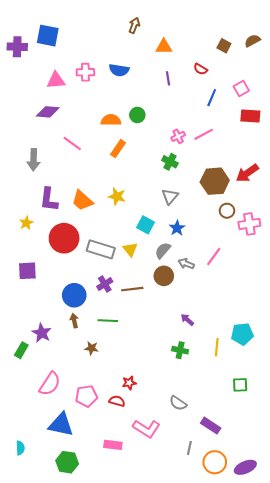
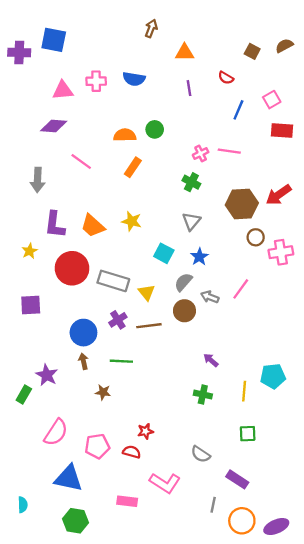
pink line: (204, 134) -> (229, 151), turned 36
yellow triangle: (130, 249) -> (147, 292), moved
green square: (240, 385) -> (248, 434), moved

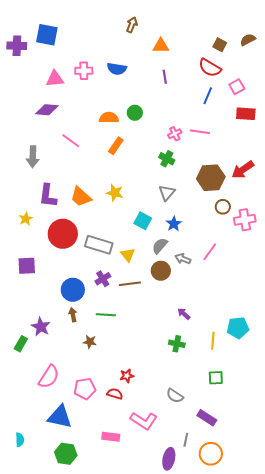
red semicircle: (226, 78) -> (210, 68), moved, size x1.6
purple ellipse: (276, 527) -> (169, 459), moved, turned -55

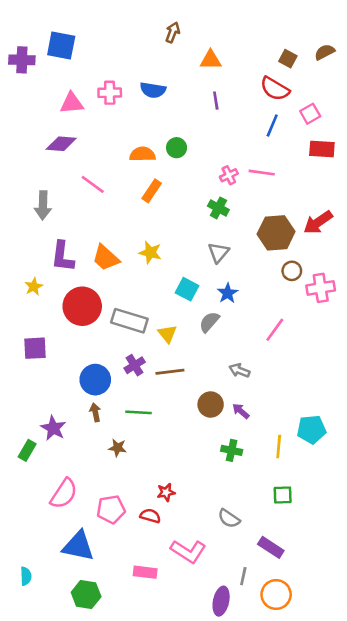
gray arrow: (183, 259) -> (239, 370), moved
brown circle: (161, 271) -> (211, 405), moved

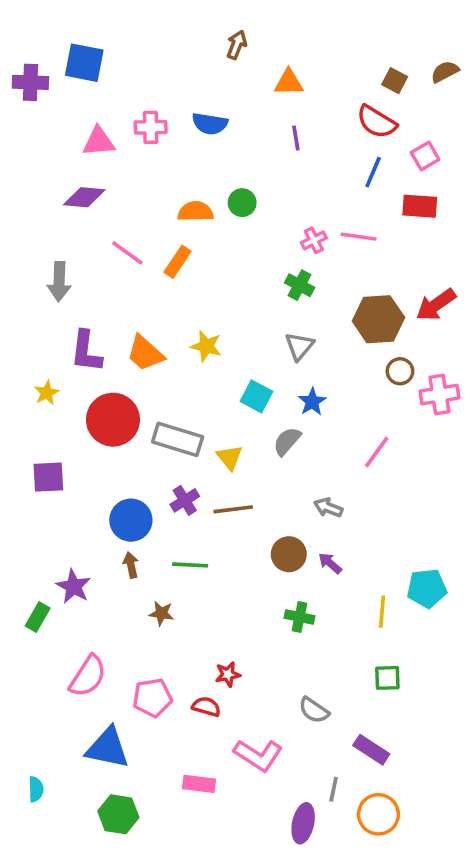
red rectangle: (322, 149) -> (420, 206), moved
orange rectangle: (152, 191) -> (178, 262), moved
green cross: (232, 450) -> (300, 617), moved

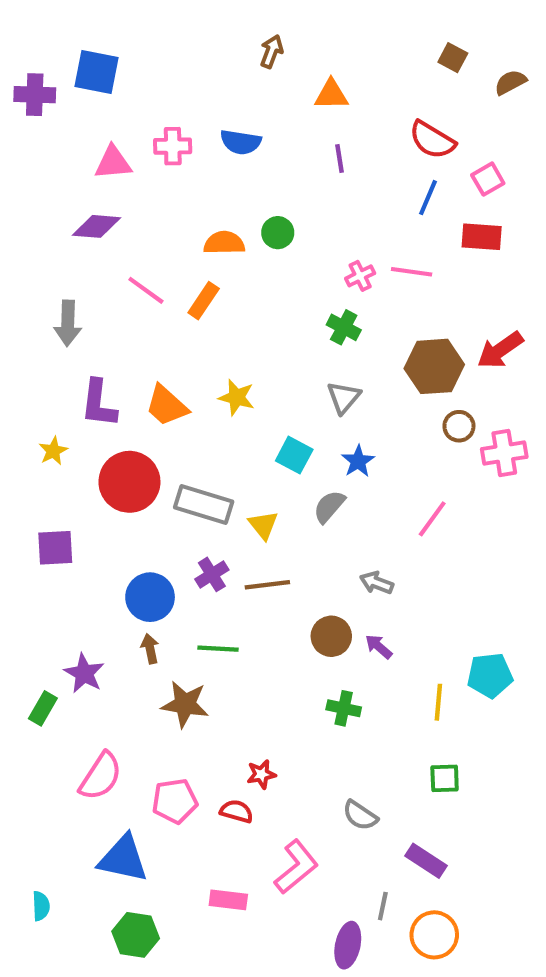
brown square: (395, 81) -> (453, 58), moved
brown star: (161, 613) -> (185, 704), size x1.6
pink L-shape: (258, 755) -> (296, 867), turned -72

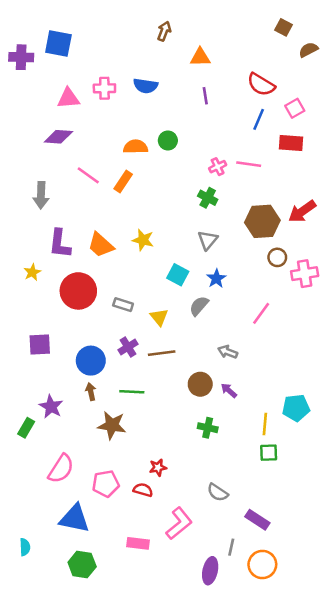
brown square: (453, 58) -> (283, 27), moved
gray rectangle: (204, 504) -> (123, 305), size x0.6
purple square: (55, 548) -> (40, 344), moved
green square: (445, 778) -> (269, 453), moved

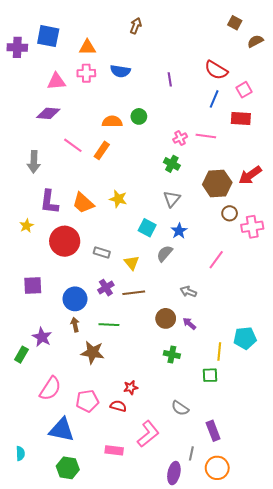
orange triangle: (200, 57) -> (87, 47), moved
green square: (269, 453) -> (210, 375), moved
purple rectangle: (257, 520) -> (213, 431), turned 36

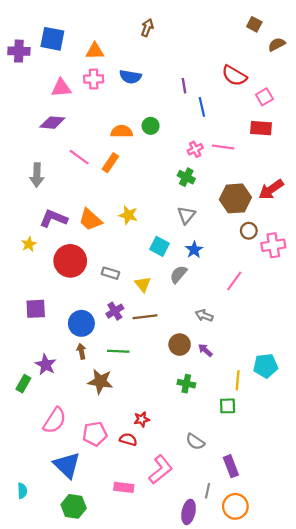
blue line: (214, 99) -> (202, 107), moved, turned -36
purple L-shape: (49, 202) -> (53, 218), turned 105
blue triangle: (62, 430) -> (67, 465), turned 32

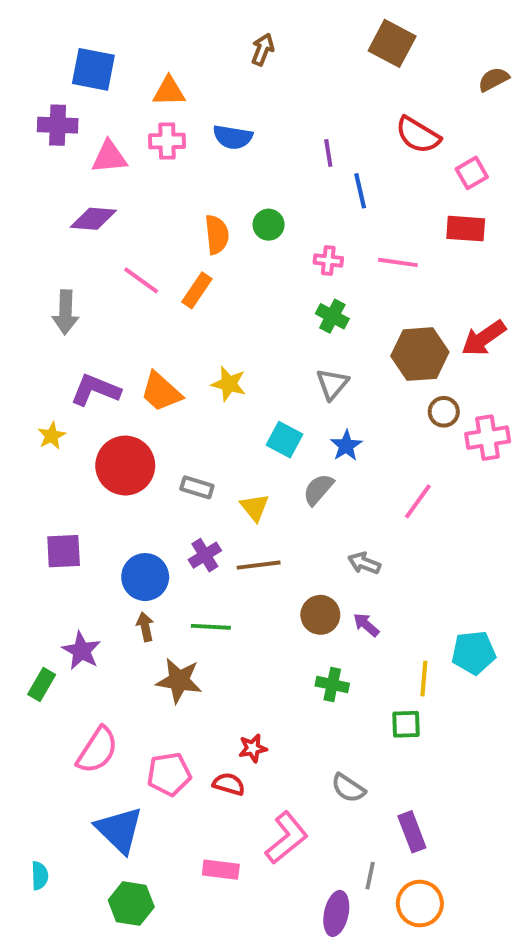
brown square: (254, 24) -> (392, 43), moved, size x1.6
purple cross: (19, 51) -> (58, 125), moved
orange semicircle: (122, 131) -> (217, 235), turned 85
pink cross: (195, 149) -> (328, 260), moved, turned 32

